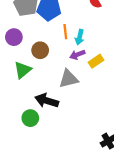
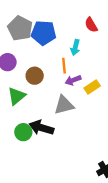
orange line: (65, 32) -> (64, 66), moved
cyan arrow: (80, 37) -> (75, 47), moved
green circle: (30, 118) -> (23, 132), moved

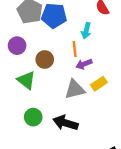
yellow rectangle: (92, 87) -> (99, 84), moved
green triangle: (17, 96) -> (26, 80), turned -42
black arrow: (41, 128) -> (65, 123), moved

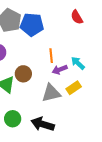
cyan arrow: (86, 31) -> (78, 63), moved, turned 120
brown circle: (45, 59) -> (23, 74), moved

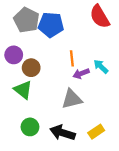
red semicircle: (77, 17) -> (100, 17), size x1.5
brown circle: (23, 74) -> (31, 68), moved
yellow rectangle: (74, 88) -> (96, 132), moved

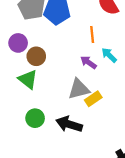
orange line: (72, 58) -> (92, 34), moved
purple arrow: (81, 74) -> (88, 62), turned 56
yellow rectangle: (96, 132) -> (93, 99), moved

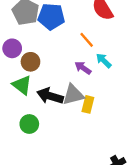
orange line: (92, 34) -> (87, 40), turned -35
yellow rectangle: (93, 99) -> (88, 104), turned -42
black arrow: (69, 124) -> (50, 96), moved

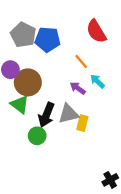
brown circle: (30, 62) -> (28, 82), size x1.5
black arrow: (50, 96) -> (46, 115), turned -85
green circle: (29, 124) -> (37, 136), moved

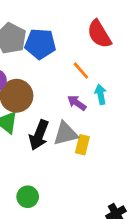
cyan arrow: (97, 81) -> (101, 94), turned 35
green circle: (37, 136) -> (28, 197), moved

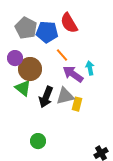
red semicircle: (99, 34) -> (69, 23), moved
orange line: (81, 71) -> (62, 55), moved
purple arrow: (77, 103) -> (73, 74), size x1.5

